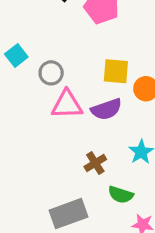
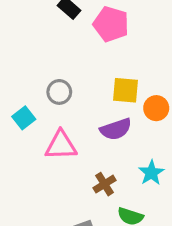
cyan square: (16, 56) -> (24, 118), moved
pink triangle: (67, 105) -> (61, 145), moved

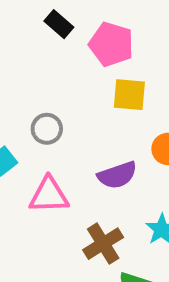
yellow square: (126, 90) -> (129, 95), moved
brown cross: (105, 184) -> (103, 244), size x1.4

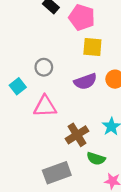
purple semicircle: (117, 175) -> (85, 81), moved

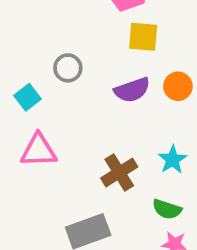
pink triangle: (45, 106) -> (39, 150), moved
green semicircle: (96, 159) -> (167, 209), moved

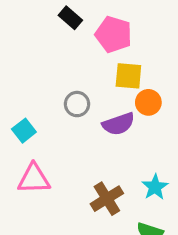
gray circle: (68, 68) -> (77, 104), moved
orange circle: (178, 86) -> (148, 102), moved

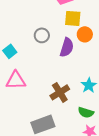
purple semicircle: (118, 124) -> (67, 47), turned -54

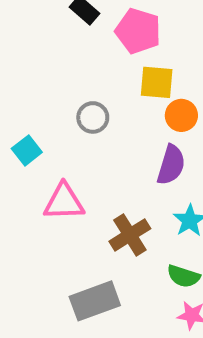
purple semicircle: (67, 47) -> (171, 165), moved
pink triangle: (16, 80) -> (64, 202), moved

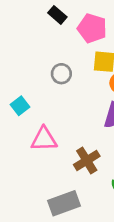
gray circle: (93, 117) -> (61, 74), moved

